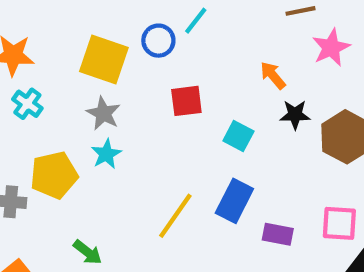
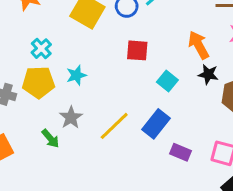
orange arrow: (273, 75) -> (199, 45), size x1.4
cyan cross: (27, 104) -> (41, 49), moved
gray star: (103, 113) -> (71, 117), moved

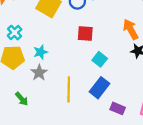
cyan square: (167, 81) -> (100, 59), moved
gray star: (71, 117) -> (39, 73), moved
yellow line: (114, 126) -> (69, 89), turned -45

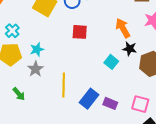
cyan square: (100, 59) -> (111, 62), moved
blue rectangle: (99, 88) -> (89, 99), moved

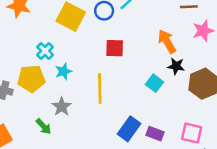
cyan cross: (12, 31) -> (45, 51), moved
gray star: (35, 69) -> (62, 107), moved
yellow line: (64, 85) -> (100, 88), moved

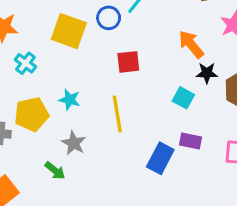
cyan cross: (45, 51) -> (25, 63), moved
cyan star: (63, 71) -> (70, 100), turned -30
purple rectangle: (155, 134) -> (191, 141), moved

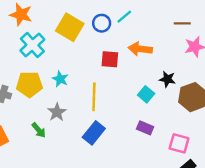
orange arrow: (191, 44) -> (140, 49), moved, turned -55
cyan cross: (25, 63) -> (32, 45), size x1.5
blue rectangle: (160, 158) -> (94, 133), moved

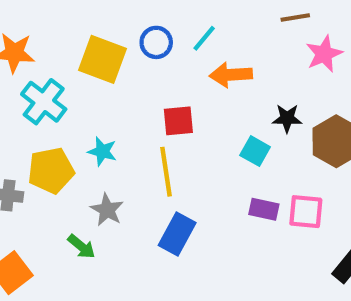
cyan line: (124, 17) -> (204, 38), moved
red square: (110, 59) -> (178, 121), moved
pink square: (179, 143) -> (306, 212), moved

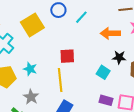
blue circle: (156, 42) -> (58, 10), moved
yellow square: (103, 59) -> (32, 25), turned 35
orange arrow: (231, 75) -> (110, 33), moved

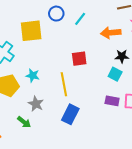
yellow square: (32, 25) -> (31, 31), turned 30
red square: (67, 56) -> (79, 59), moved
cyan square: (103, 72) -> (115, 74), moved

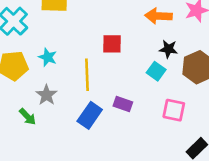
purple rectangle: (112, 101) -> (123, 104), moved

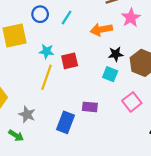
cyan star: (48, 57) -> (47, 51), moved
yellow line: (87, 75) -> (46, 77), moved, turned 35
pink square: (174, 110) -> (132, 102), turned -36

